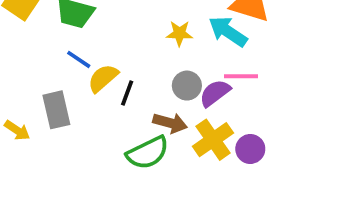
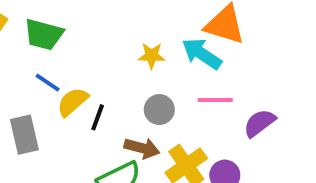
purple semicircle: (215, 93) -> (259, 123), moved

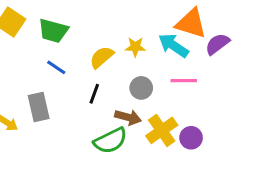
yellow semicircle: (73, 102) -> (102, 57), moved
purple semicircle: (259, 123) -> (217, 44), moved

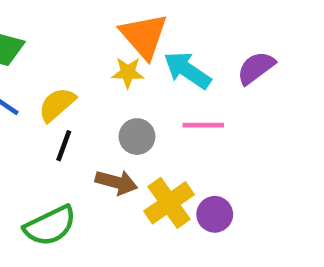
orange triangle: (191, 23) -> (144, 36), moved, turned 32
yellow semicircle: (102, 57) -> (57, 105), moved
green semicircle: (110, 141) -> (50, 226), moved

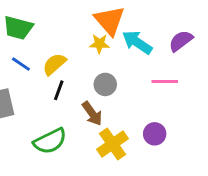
pink line: (203, 125) -> (165, 82), moved
brown arrow: (116, 182) -> (92, 114), turned 40
yellow cross: (169, 203) -> (113, 144), moved

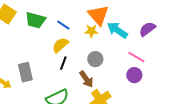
blue line: (21, 64) -> (63, 25), moved
pink line: (165, 82) -> (136, 57), turned 30
purple circle: (155, 134) -> (134, 75), moved

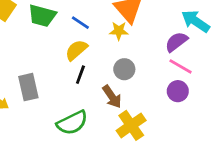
purple semicircle: (147, 29) -> (176, 42), moved
cyan arrow: (117, 30) -> (196, 21), moved

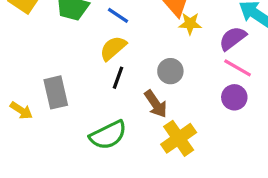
yellow star: (119, 31) -> (190, 24), moved

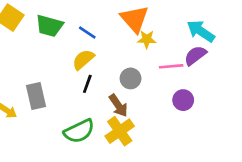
purple semicircle: (233, 38) -> (195, 55), moved
pink line: (238, 68) -> (171, 66), moved, turned -35
yellow cross: (179, 138) -> (120, 131), moved

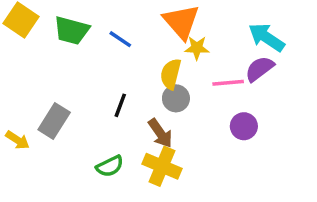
yellow semicircle: (83, 60) -> (171, 74), moved, turned -35
gray rectangle: (36, 96) -> (54, 121), turned 45
green semicircle: (79, 131) -> (110, 166), size x0.7
yellow cross: (120, 131) -> (162, 166), turned -32

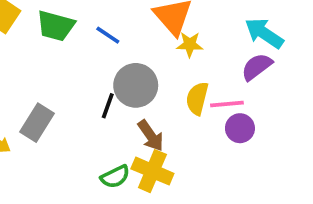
yellow semicircle: (171, 74) -> (197, 98), moved
pink line: (228, 83) -> (227, 104), moved
gray circle: (176, 98) -> (136, 85), moved, size x1.5
green semicircle: (110, 166) -> (115, 177), moved

